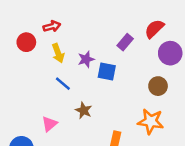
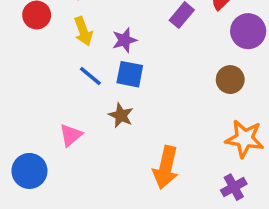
blue square: (107, 71) -> (130, 74), moved
orange star: (151, 121) -> (245, 139), moved

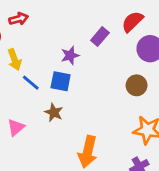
yellow arrow: (83, 31) -> (14, 60), moved
purple star: (124, 40) -> (70, 55), moved

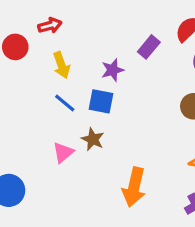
yellow arrow: (14, 60) -> (61, 65), moved
pink triangle: (16, 127) -> (63, 152), moved

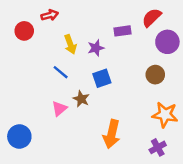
purple rectangle: (149, 47) -> (123, 31), turned 42
yellow arrow: (61, 65) -> (70, 44), moved
blue square: (101, 101) -> (102, 78), moved, turned -30

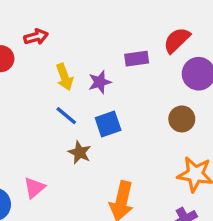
blue line: (61, 72) -> (66, 116), moved
pink triangle: (59, 109) -> (34, 188), moved

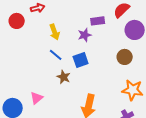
purple star: (100, 82) -> (85, 35), moved

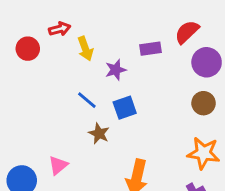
yellow arrow: (55, 32) -> (85, 49), moved
purple star: (85, 35) -> (116, 70), moved
brown circle: (125, 57) -> (204, 103), moved

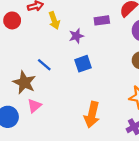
blue line: (87, 100) -> (44, 65), moved
brown star: (99, 133) -> (24, 82), moved, size x1.5

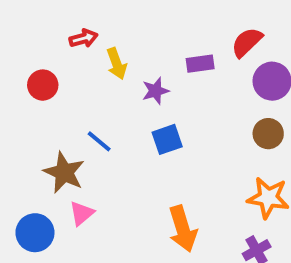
red circle: (12, 20) -> (43, 85), moved
orange arrow: (92, 115) -> (183, 229), turned -30

